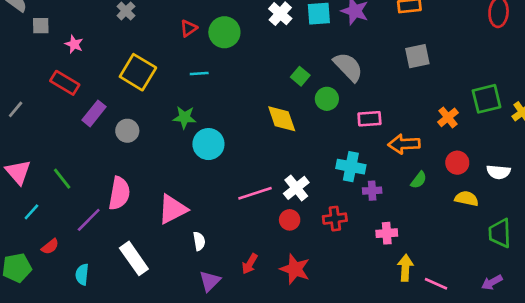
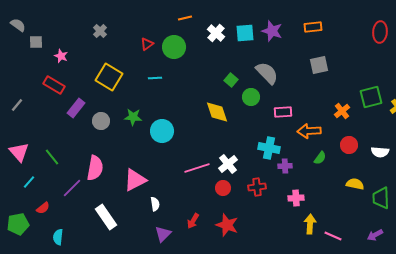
green star: (185, 117) -> (133, 117), moved
yellow semicircle: (467, 199) -> (355, 184), moved
cyan semicircle: (82, 274) -> (58, 237), moved

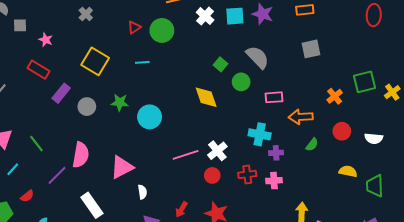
pink cross: (296, 198) -> (274, 181), moved

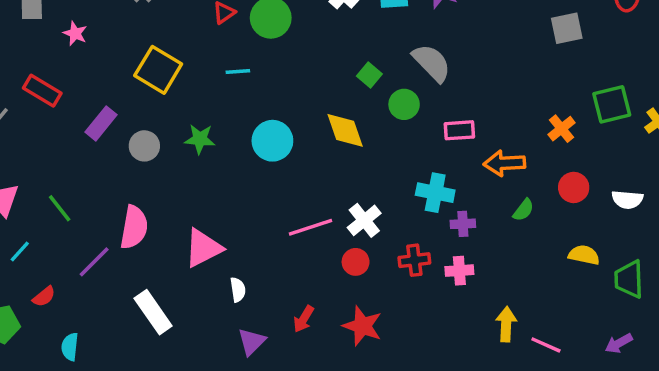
gray square: (311, 49) -> (567, 28), moved
red rectangle: (39, 70) -> (42, 91), moved
cyan circle: (150, 117) -> (272, 141), moved

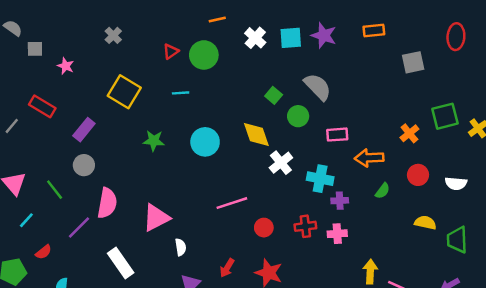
gray circle: (144, 146) -> (84, 165), moved
white cross: (364, 220) -> (281, 163), moved

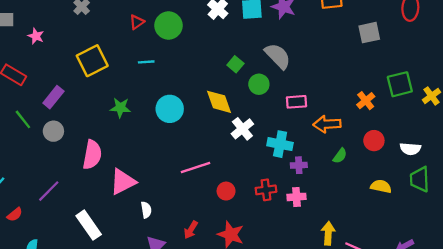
yellow square: (124, 92) -> (92, 61), turned 32
green line: (55, 190) -> (23, 119), moved
pink semicircle: (107, 203) -> (92, 155), moved
green trapezoid: (457, 240) -> (420, 179), moved

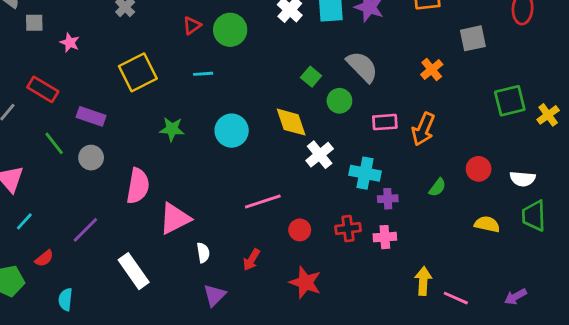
purple rectangle: (53, 97) -> (91, 116), turned 70
orange cross: (366, 101) -> (432, 70), moved
orange arrow: (327, 124) -> (423, 129), moved, turned -64
red arrow: (191, 230) -> (251, 260), moved

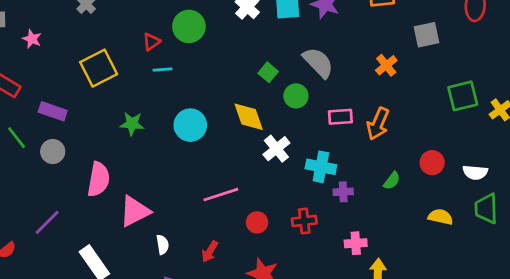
red triangle: (192, 26) -> (151, 42), moved
pink cross: (385, 237) -> (356, 243), moved

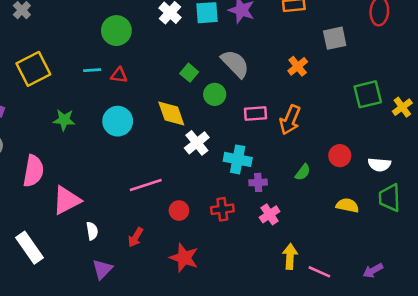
red triangle: (151, 42) -> (119, 75), moved, turned 42
pink cross: (356, 243) -> (270, 214), moved, turned -30

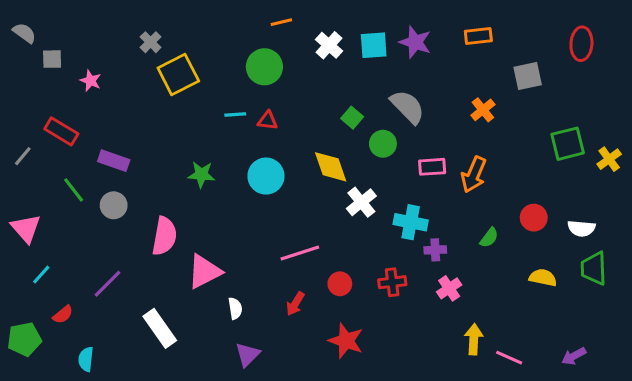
yellow square: (33, 69) -> (178, 74), moved
red arrow: (136, 237) -> (295, 304), moved

